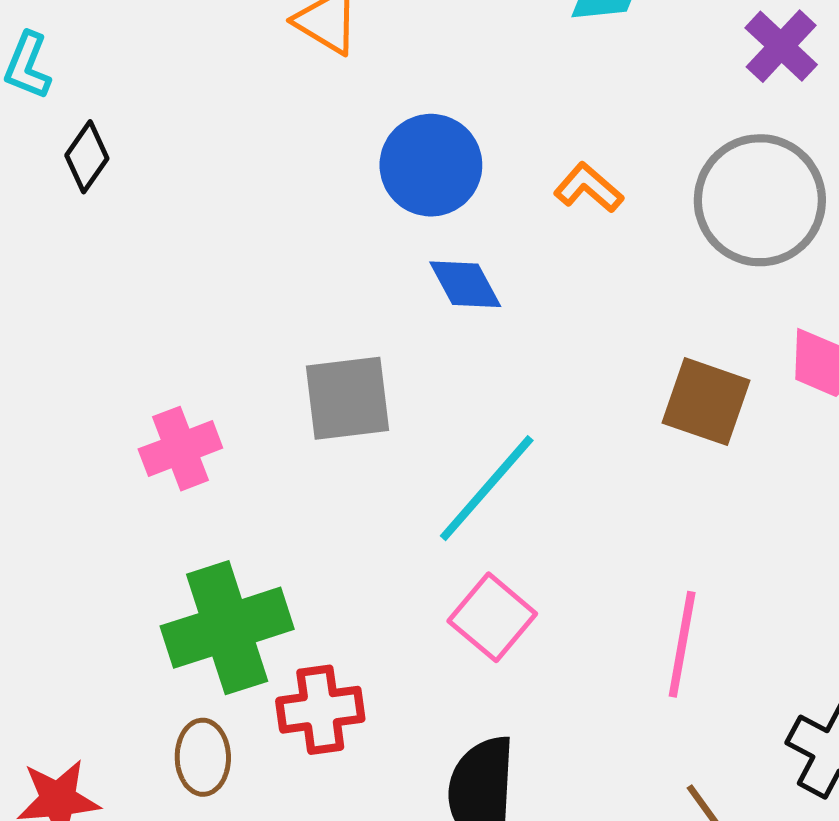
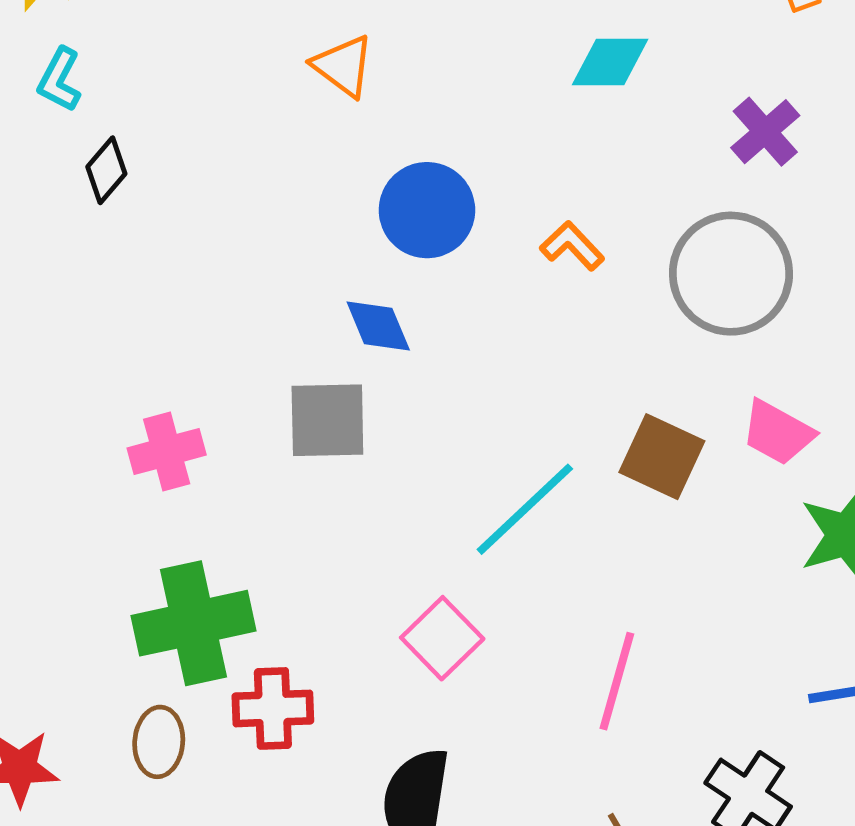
blue diamond: (465, 284) -> (378, 326), moved
cyan line: (487, 488) -> (525, 509), moved

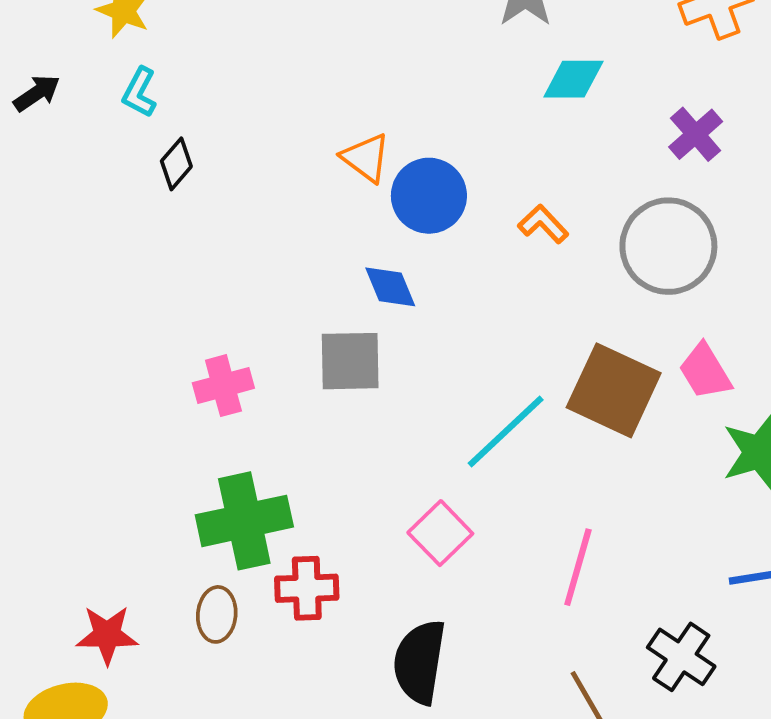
orange triangle: (343, 66) -> (366, 158), moved
pink trapezoid: (778, 432) -> (705, 371), turned 30
brown square: (662, 457) -> (614, 390), size x1.4

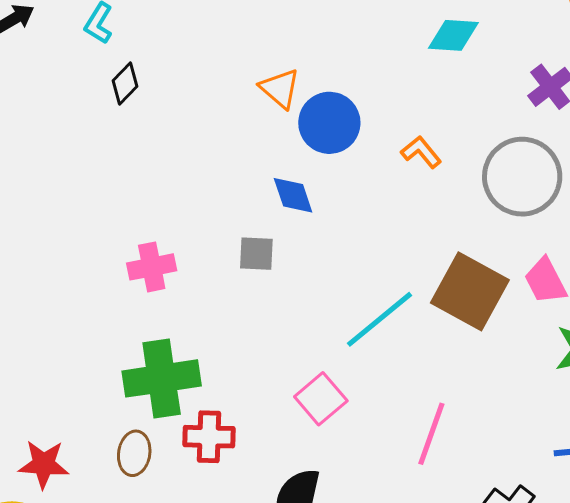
gray square: (350, 361) -> (256, 254), size x0.7

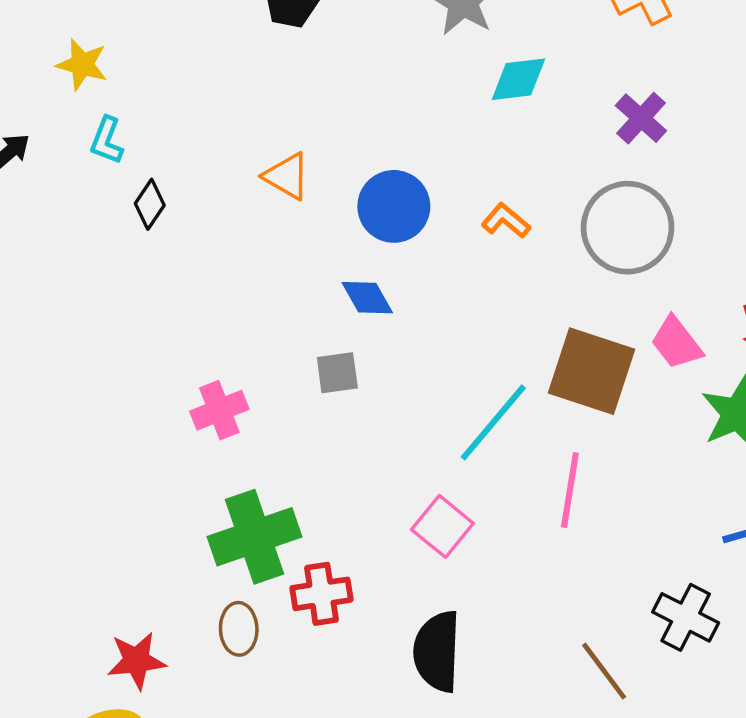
orange triangle: (280, 89) -> (287, 176), moved
pink line: (431, 434) -> (570, 490), moved

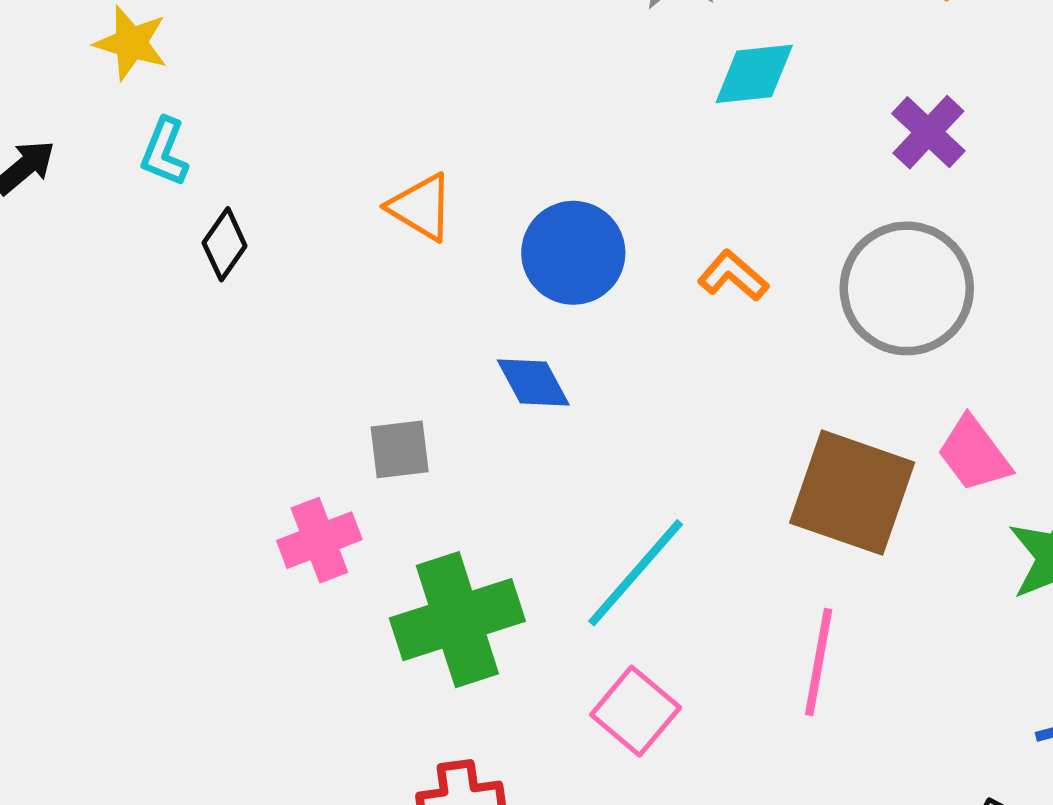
gray square: (337, 373) -> (400, 449), moved
cyan line: (493, 422) -> (636, 573), moved
green cross: (254, 537) -> (457, 620), moved

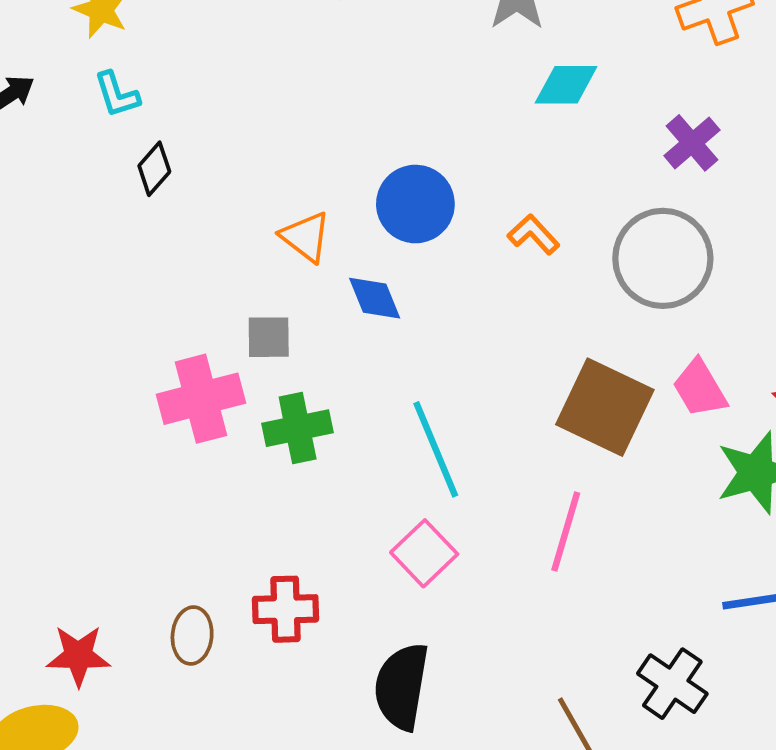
cyan L-shape: (164, 152) -> (117, 94), turned -46
orange triangle: (421, 207) -> (306, 237), moved
pink cross: (319, 540) -> (201, 399), size x1.4
cyan line: (636, 573) -> (436, 449), turned -70
green cross: (457, 620) -> (298, 428), moved, size x0.7

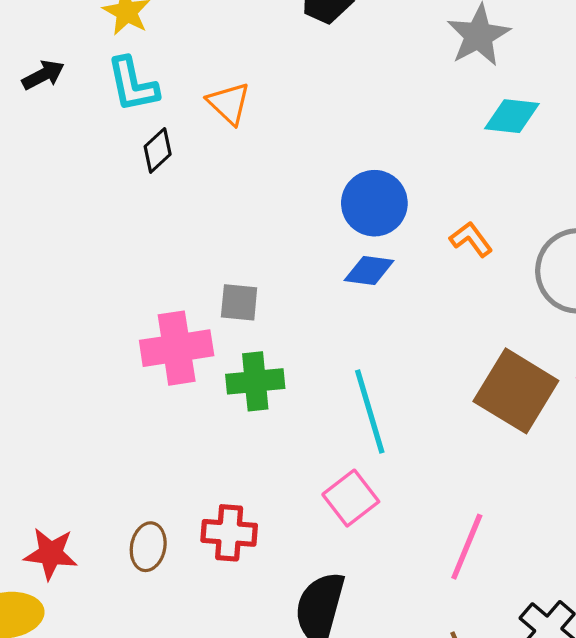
cyan L-shape: (117, 94) -> (133, 85), size x1.4
orange triangle: (306, 237) -> (229, 103), moved
blue diamond: (375, 298) -> (369, 270), moved, turned -66
pink line: (566, 532) -> (467, 547), moved

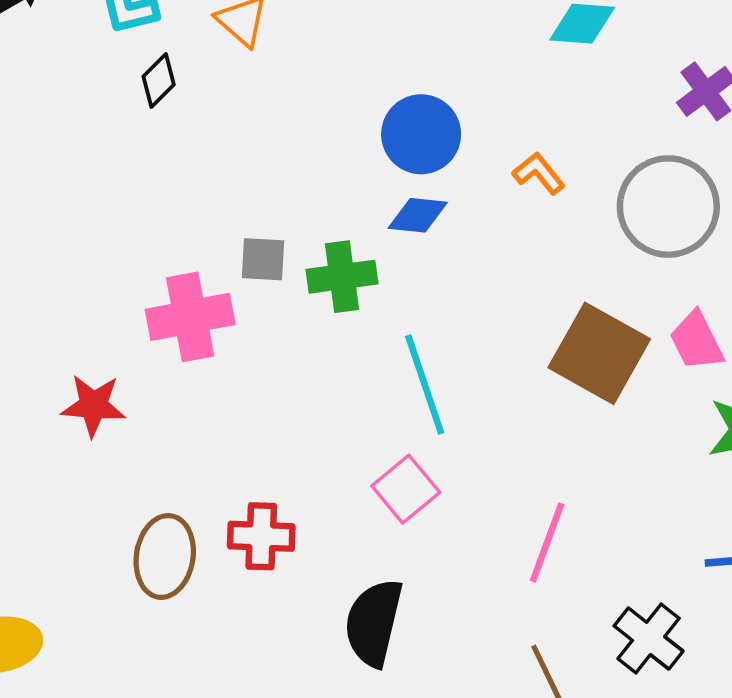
green cross: (255, 381) -> (342, 277), moved
brown ellipse: (148, 547) -> (165, 556), size x1.4
red star: (51, 554) -> (94, 405), moved

